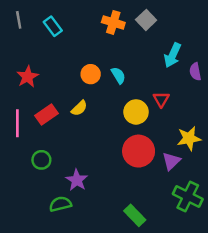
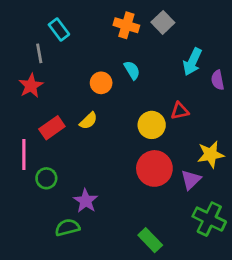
gray line: (19, 20) -> (39, 53), moved
cyan semicircle: (118, 75) -> (132, 70), moved
red triangle: (161, 99) -> (180, 111), turned 48
pink line: (17, 123) -> (24, 154), moved

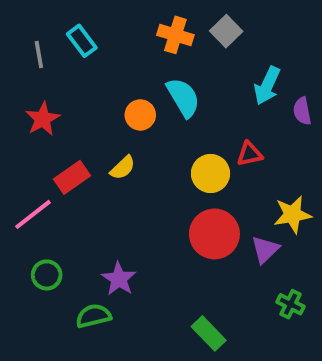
gray line: (39, 53) -> (39, 54), moved
cyan semicircle: (132, 70) -> (183, 97), size x1.5
pink line: (24, 154) -> (33, 214), turned 52
green circle: (46, 178) -> (47, 275), moved
green cross: (209, 219) -> (291, 304), size x0.6

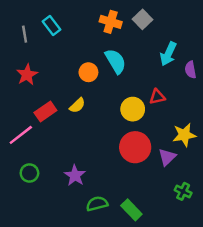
green semicircle: (93, 316) -> (97, 204), moved

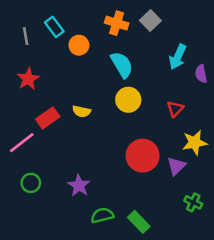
orange circle: (88, 72) -> (79, 45), moved
red triangle: (157, 97) -> (175, 109), moved, turned -35
yellow semicircle: (77, 105) -> (82, 111), turned 56
yellow circle: (133, 109) -> (128, 100), moved

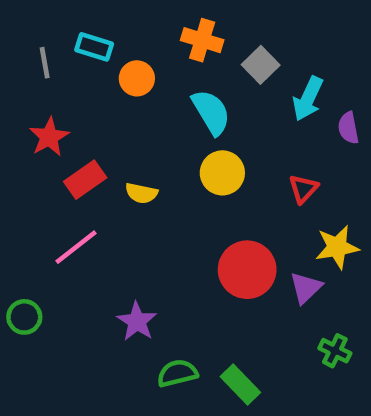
gray square: (150, 20) -> (261, 65), moved
cyan rectangle: (54, 27) -> (94, 47), turned -36
red rectangle: (48, 118) -> (85, 180), moved
pink line: (22, 143) -> (76, 247), moved
green circle: (31, 183) -> (24, 317), moved

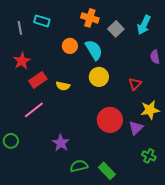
orange circle: (137, 78) -> (70, 46), moved
cyan arrow: (308, 99) -> (144, 25), moved

